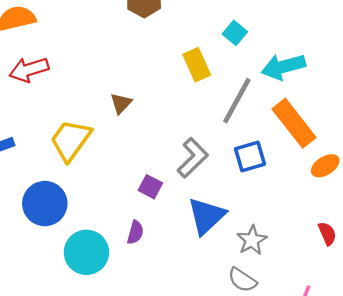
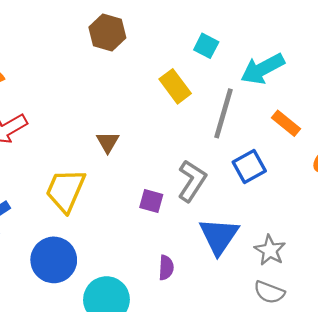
orange rectangle: (294, 123) -> (286, 123), size x0.6
purple square: (150, 187) -> (151, 201), moved
purple semicircle: (135, 232) -> (166, 268), moved

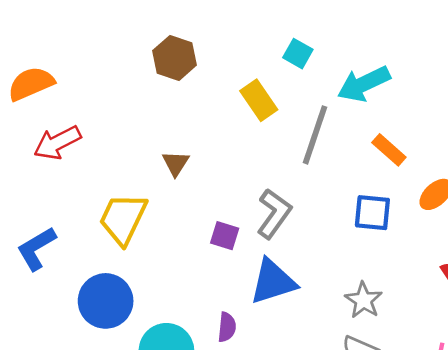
brown hexagon: (107, 33) -> (175, 58), moved
blue square: (249, 166) -> (372, 213), moved, turned 32
blue triangle: (219, 236) -> (273, 282), moved, turned 36
purple semicircle: (166, 268) -> (227, 327), moved

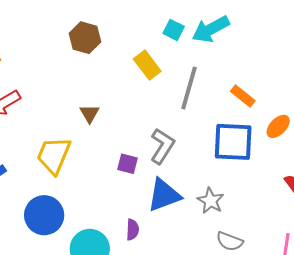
cyan arrow: (364, 84) -> (211, 29), moved
blue square: (372, 213) -> (233, 142), size x1.5
gray star: (364, 300) -> (211, 201), moved

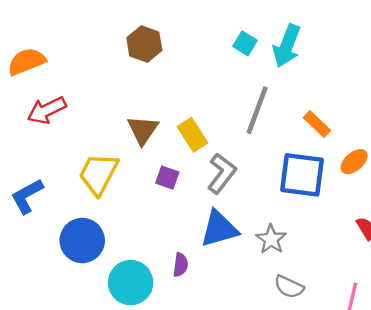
cyan arrow: (211, 29) -> (287, 46), turned -45
yellow rectangle: (147, 65) -> (192, 135), moved
brown triangle: (90, 114) -> (143, 130), size x1.4
purple square: (128, 164) -> (167, 178), moved

